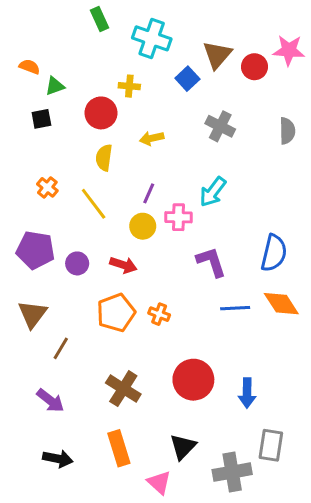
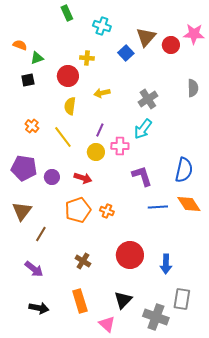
cyan cross: (152, 38) -> (102, 26), size x0.7
gray cross: (220, 126) -> (148, 99), moved, turned 30
brown cross: (123, 389) -> (83, 261), size x0.7
gray cross: (232, 472) -> (156, 317), turned 30

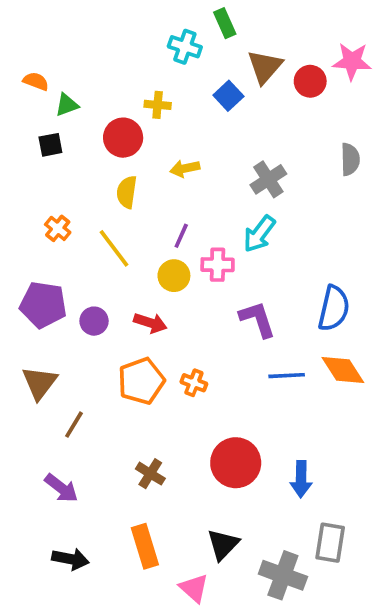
green rectangle: (67, 13) -> (225, 23), moved

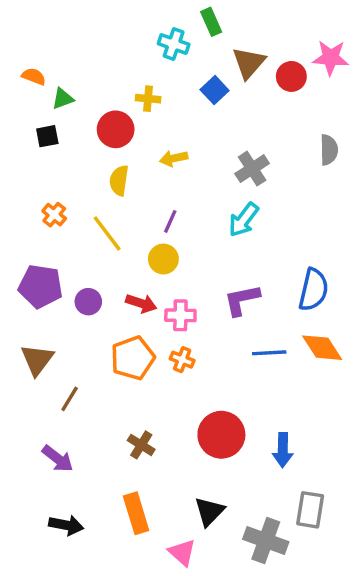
pink cross: (218, 265) -> (180, 315), moved
purple L-shape: (257, 319) -> (242, 300), turned -84

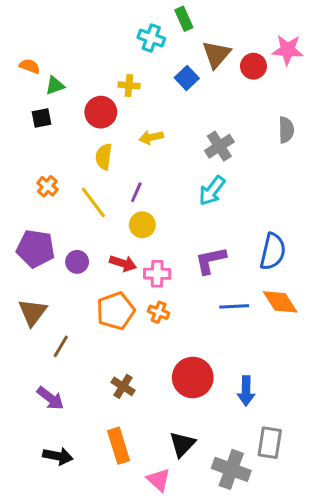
purple line: (170, 221) -> (136, 192), moved

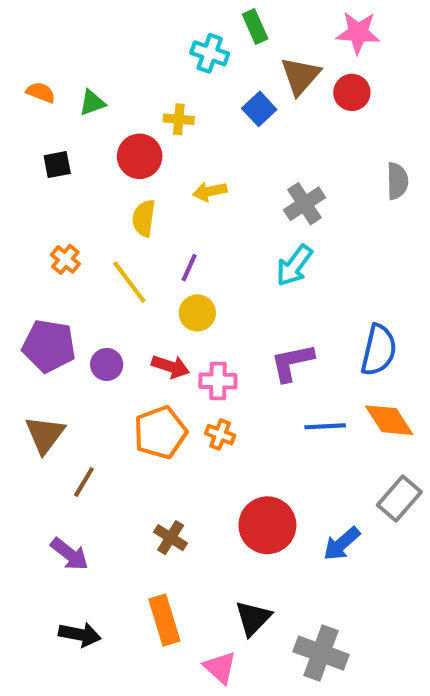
pink star: (288, 50) -> (358, 33), moved
green triangle: (55, 85) -> (92, 103), moved
blue arrow: (246, 391) -> (342, 544), turned 48
gray rectangle: (270, 443) -> (399, 498), moved, turned 32

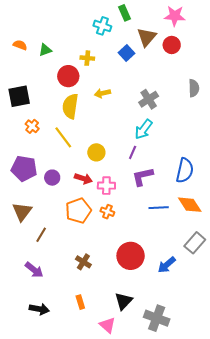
black square: (57, 165) -> (19, 96), moved, size x1.6
yellow semicircle: (144, 218) -> (70, 106), size x1.4
purple line: (189, 268) -> (133, 152), moved
orange rectangle: (164, 620) -> (80, 302), size x0.6

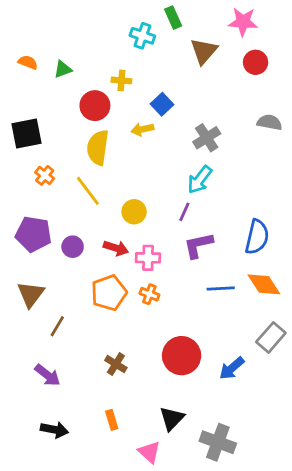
red circle: (172, 45) -> (256, 62), moved
blue square: (127, 53) -> (162, 104), moved
gray semicircle: (194, 88) -> (270, 122), turned -78

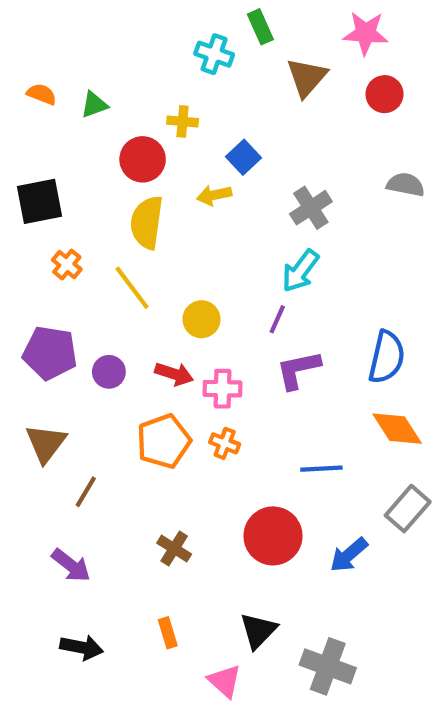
blue line: (221, 289) -> (321, 469), moved

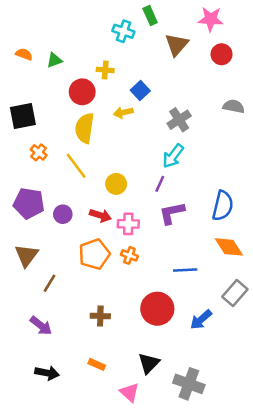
brown cross: (174, 549) -> (100, 316), turned -30
orange rectangle: (168, 633) -> (97, 364), turned -49

